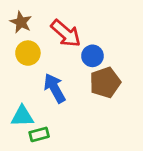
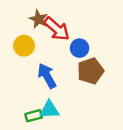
brown star: (21, 22) -> (39, 19), moved
cyan triangle: (22, 116) -> (49, 110), moved

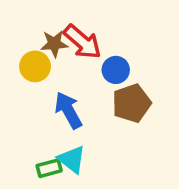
brown star: (39, 19) -> (54, 44), moved, turned -30
cyan triangle: (49, 110) -> (72, 159), turned 40

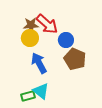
yellow circle: (35, 66) -> (30, 38), moved
brown pentagon: (132, 103) -> (75, 59), turned -30

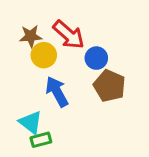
brown star: (31, 25) -> (31, 36), moved
cyan triangle: (41, 91) -> (31, 122), moved

